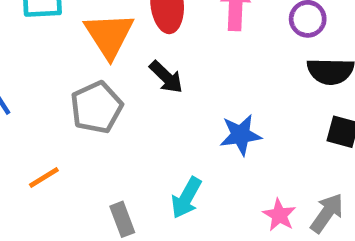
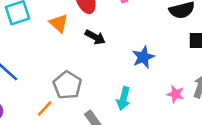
orange triangle: (109, 35) -> (59, 23), size x0.7
gray pentagon: (96, 107) -> (67, 85), moved

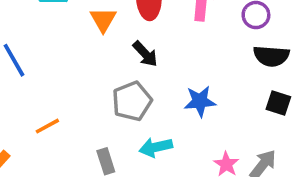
gray pentagon: (67, 85) -> (132, 101), moved
cyan arrow: (124, 99) -> (156, 147), turned 45

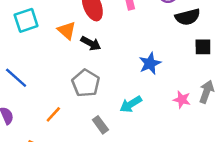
black arrow: (145, 54) -> (91, 43), moved
gray pentagon: (132, 101) -> (86, 83), moved

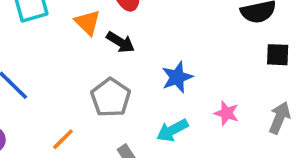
blue star: (150, 63) -> (177, 77), moved
pink star: (182, 100) -> (226, 113), moved

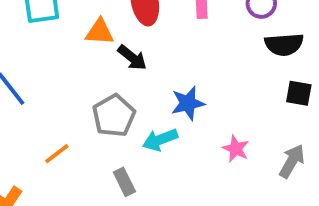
orange triangle: (87, 22) -> (100, 32), turned -48
cyan arrow: (172, 130) -> (160, 140), moved

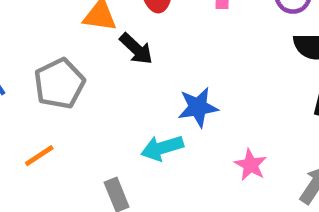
gray pentagon: (114, 116) -> (59, 84), moved

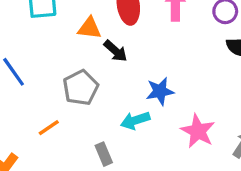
gray pentagon: (59, 84) -> (81, 88), moved
pink star: (251, 165) -> (198, 131), size x1.5

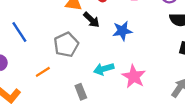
blue star: (160, 91) -> (122, 31), moved
pink star: (198, 131) -> (134, 76), moved

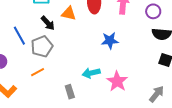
black arrow: (91, 20) -> (48, 23), moved
gray pentagon: (66, 45) -> (42, 46), moved

